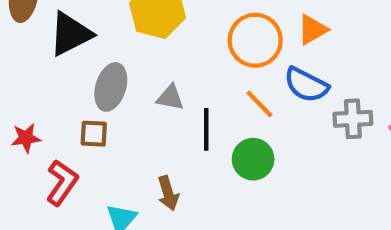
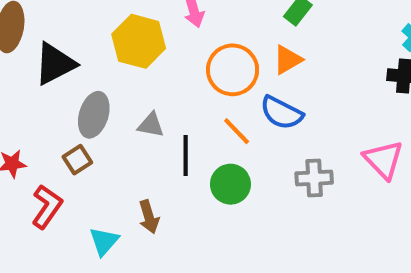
gray cross: (353, 119) -> (314, 178), moved
brown square: (94, 134) -> (77, 160), turned -36

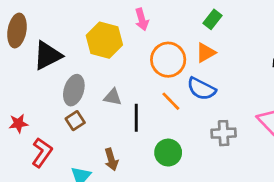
brown square: (77, 160) -> (75, 121), moved
green circle: (230, 184) -> (168, 153), moved

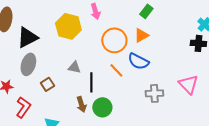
gray ellipse: (74, 90) -> (28, 64), moved
green circle: (168, 153) -> (102, 107), moved
brown arrow: (111, 159) -> (81, 104), moved

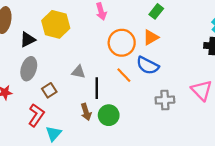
yellow hexagon: (68, 26) -> (56, 24), moved
black triangle: (27, 37) -> (28, 40), size x0.7
red L-shape: (23, 107) -> (36, 115), moved

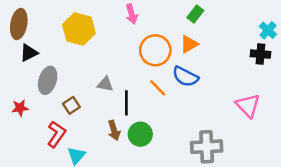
black triangle: (28, 40) -> (29, 53), moved
gray cross: (165, 100) -> (207, 147), moved, size x1.4

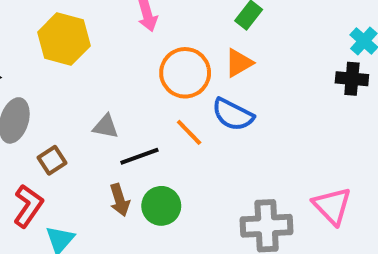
black line: (126, 103) -> (139, 156), turned 70
pink triangle: (248, 105) -> (332, 206), moved

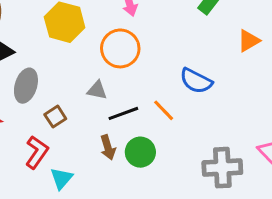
orange triangle: (239, 63) -> (249, 41), moved
orange circle: (185, 73) -> (120, 48), moved
orange line: (189, 132) -> (164, 110), moved

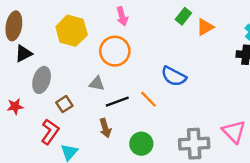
orange triangle: (249, 41) -> (205, 27), moved
green circle: (140, 152) -> (141, 144), moved

